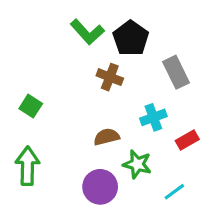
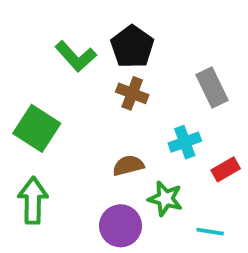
green L-shape: (87, 32) -> (76, 56), moved
black pentagon: (131, 38) -> (132, 47), moved
green square: (31, 106) -> (37, 128), size x1.6
cyan line: (174, 192) -> (210, 232), turned 45

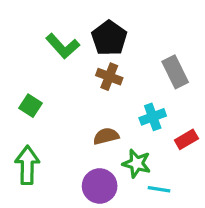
green square: (37, 128) -> (30, 106), size x0.6
cyan line: (210, 232) -> (159, 189), moved

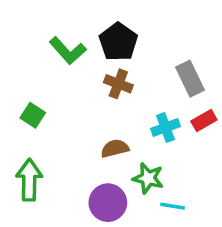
red rectangle: (186, 139) -> (204, 120), moved

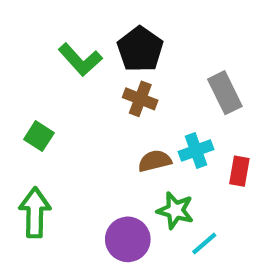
red rectangle: (204, 120) -> (239, 171), moved, turned -50
brown semicircle: (115, 148) -> (155, 161), moved
cyan line: (173, 206) -> (204, 244), turned -50

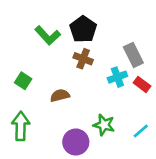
cyan cross: (196, 151) -> (117, 77), moved
brown semicircle: (155, 161) -> (60, 95), moved
red rectangle: (239, 171) -> (142, 84), moved, turned -63
cyan line: (204, 244) -> (141, 131), moved

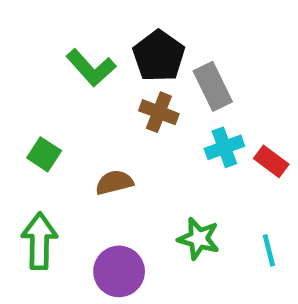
gray rectangle: (133, 55) -> (213, 86), moved
cyan line: (141, 131) -> (269, 250), turned -63
purple circle: (76, 142) -> (119, 271), moved

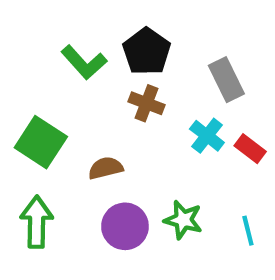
gray rectangle: (213, 86) -> (226, 80), moved
cyan cross: (224, 147) -> (207, 136), turned -32
green square: (44, 154) -> (41, 142), size x1.6
purple circle: (119, 271) -> (125, 226), moved

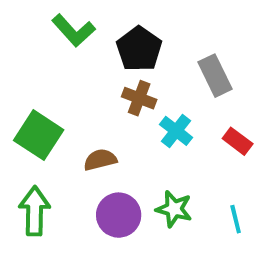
green L-shape: (84, 62) -> (73, 30), moved
cyan cross: (207, 136) -> (176, 131), moved

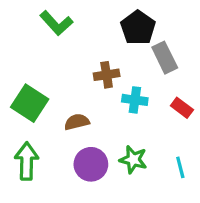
black pentagon: (139, 49) -> (138, 28), moved
brown cross: (139, 98) -> (107, 75), turned -30
cyan cross: (176, 131) -> (135, 100), turned -30

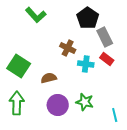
brown cross: (107, 75) -> (68, 48), turned 35
red rectangle: (182, 108) -> (107, 59), moved
cyan line: (180, 167) -> (115, 115), moved

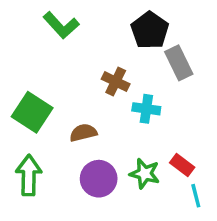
red rectangle: (107, 59) -> (182, 165), moved

